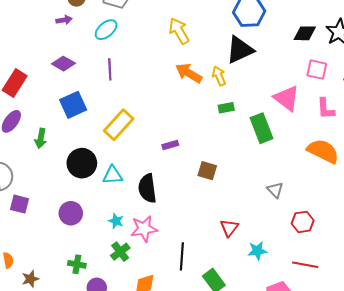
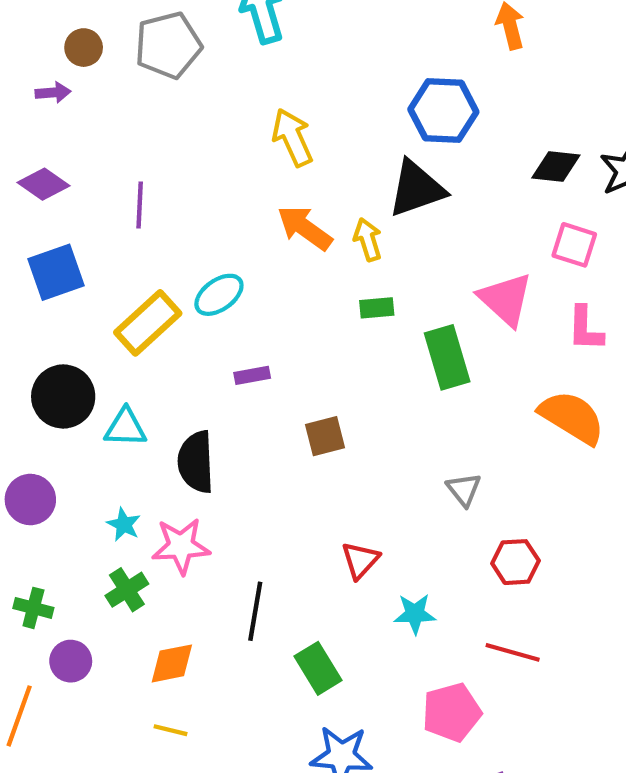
cyan ellipse: (106, 30) -> (219, 295), moved
brown square: (207, 171) -> (325, 436), turned -36

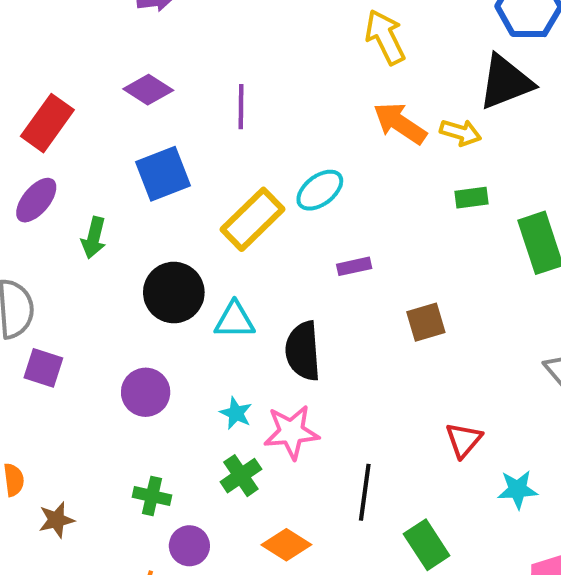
yellow arrow: (368, 240) -> (461, 132), turned 126
orange diamond: (172, 663) -> (286, 545), turned 45

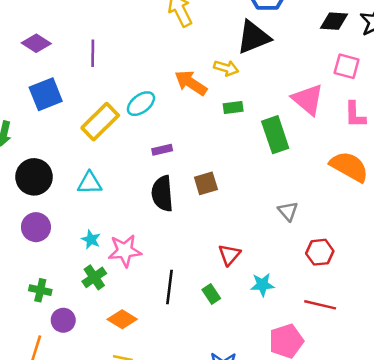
orange arrow: (400, 123) -> (191, 83), moved
black circle: (174, 293) -> (34, 177), moved
black semicircle: (303, 351) -> (162, 194), moved
green rectangle: (427, 545) -> (211, 294), moved, size x0.7

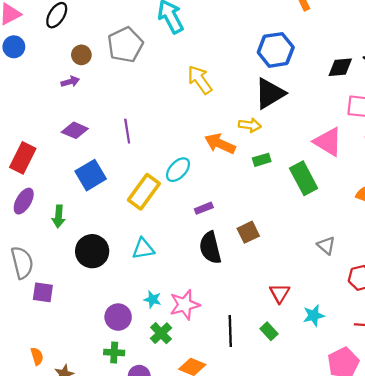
purple circle: (36, 227) -> (118, 317), moved

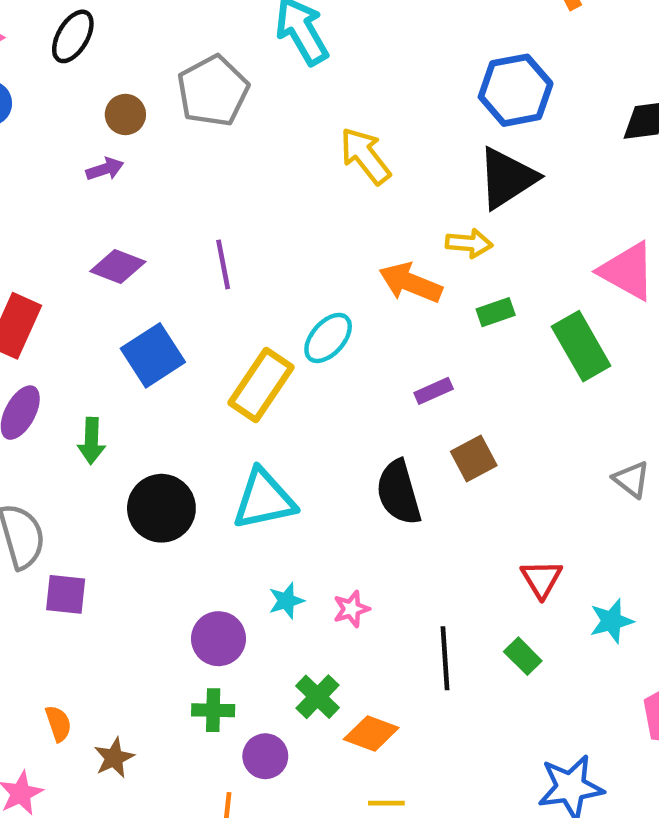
purple rectangle: (204, 208) -> (434, 391), moved
cyan triangle: (143, 249) -> (264, 499), size x1.4
cyan star: (153, 299) -> (286, 601), turned -30
pink star: (185, 305) -> (351, 609), size x0.6
green cross: (161, 333) -> (318, 697), moved

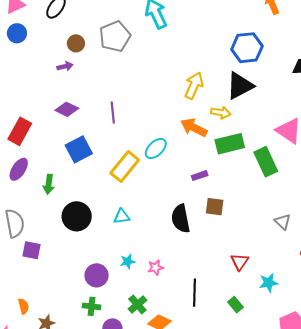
yellow arrow: (365, 156) -> (194, 86), moved, turned 56
green rectangle: (496, 312) -> (230, 144), size x1.8
brown square: (474, 459) -> (215, 207), turned 30
cyan triangle: (264, 499) -> (122, 216), size x0.6
green rectangle: (523, 656) -> (235, 305), moved

